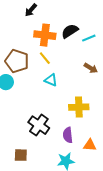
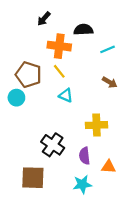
black semicircle: (70, 31) -> (83, 30), moved, turned 30
brown square: (21, 155) -> (33, 178), size x1.6

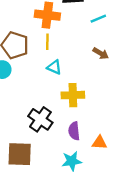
yellow line: (59, 71) -> (47, 42), turned 40
yellow cross: (97, 125) -> (73, 95), moved

